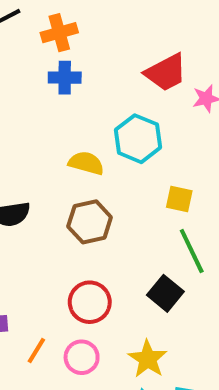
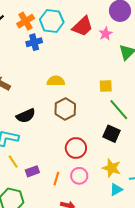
cyan hexagon: (138, 139) -> (52, 21), moved

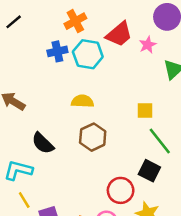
orange cross: (26, 21) -> (75, 21), moved
cyan hexagon: (52, 21) -> (88, 54), moved
black semicircle: (26, 116) -> (43, 143), turned 66
red circle: (76, 148) -> (121, 190), moved

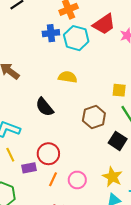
brown hexagon: (93, 137) -> (94, 117), moved
black semicircle: (43, 143) -> (45, 107), moved
red circle: (121, 190) -> (48, 154), moved

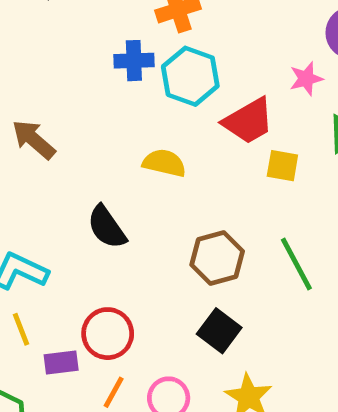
red trapezoid: (104, 24) -> (248, 121), moved
yellow square: (119, 90) -> (282, 166), moved
black square: (118, 141) -> (219, 331), moved

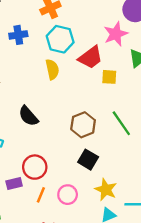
blue cross: (134, 61) -> (18, 35), moved
pink star: (306, 79) -> (116, 34), size x1.5
yellow semicircle: (164, 163) -> (52, 69), moved, turned 72

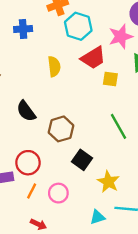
cyan hexagon: (60, 39) -> (78, 26), moved
brown hexagon: (83, 125) -> (61, 129), moved
yellow star: (106, 190) -> (108, 182), moved

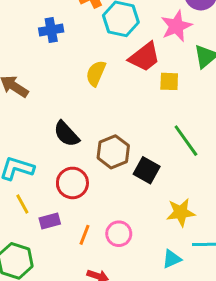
yellow semicircle: (54, 66) -> (96, 73), turned -144
black square: (82, 160) -> (147, 170), moved
red circle: (28, 163) -> (72, 183), moved
yellow star: (108, 182) -> (181, 212), turned -30

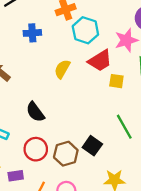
brown hexagon: (113, 152) -> (66, 154), moved

